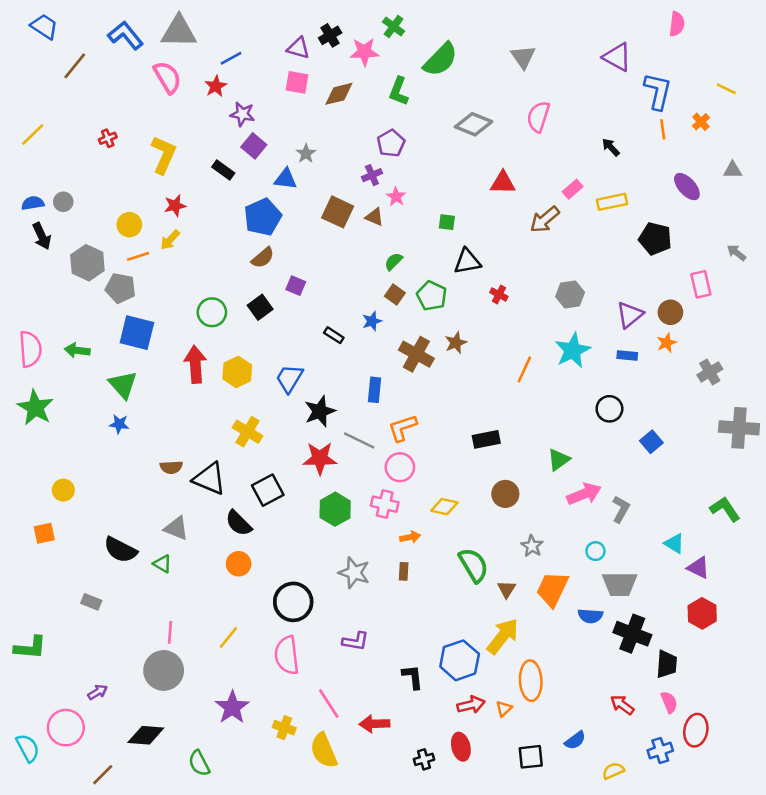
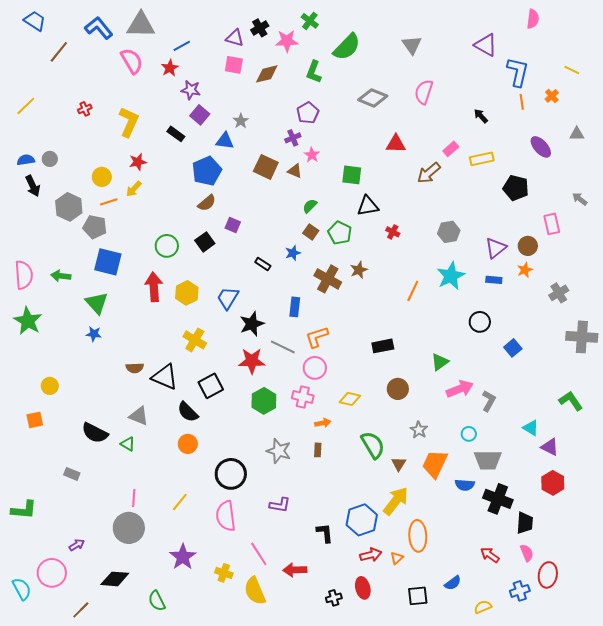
green square: (447, 222) -> (352, 175), size x1.5

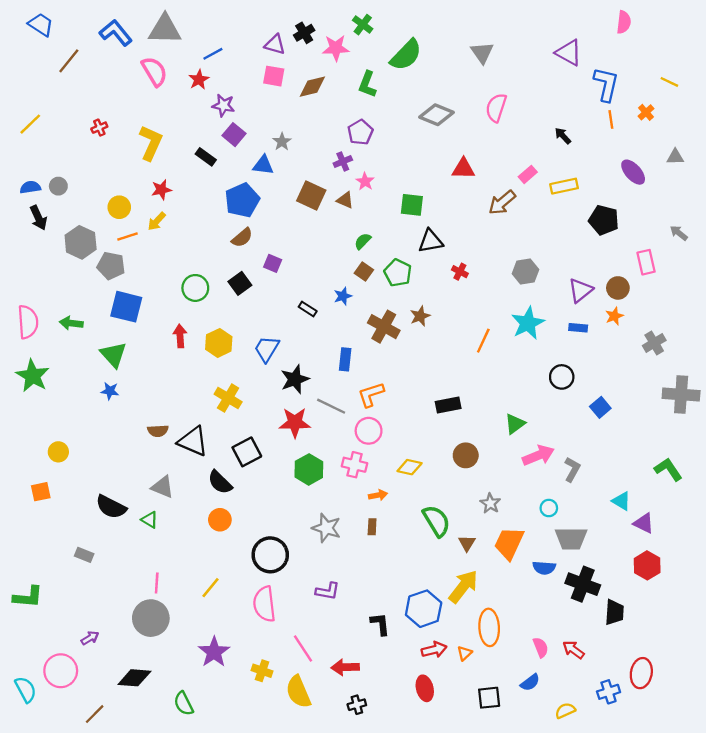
red arrow: (154, 287) -> (180, 336), size x0.7
pink semicircle: (527, 553) -> (541, 647), moved
black cross: (334, 598) -> (357, 705), moved

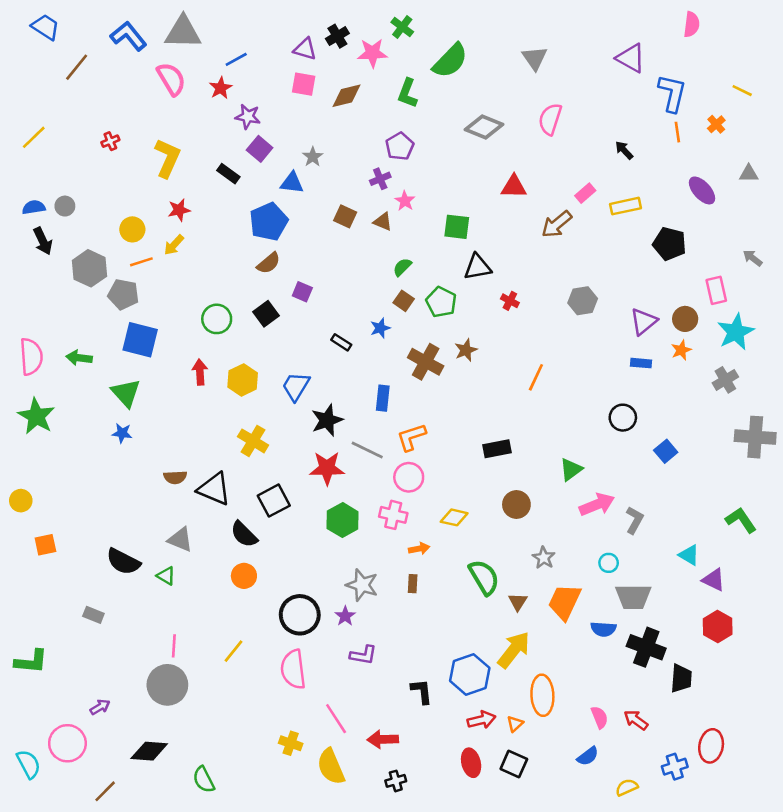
brown square: (311, 195) -> (345, 216), size x0.7
cyan star: (528, 323) -> (736, 332), moved
yellow circle: (58, 452) -> (21, 501), moved
purple star: (214, 652) -> (345, 616), moved, size x0.6
black square: (489, 698) -> (514, 764), moved, turned 30

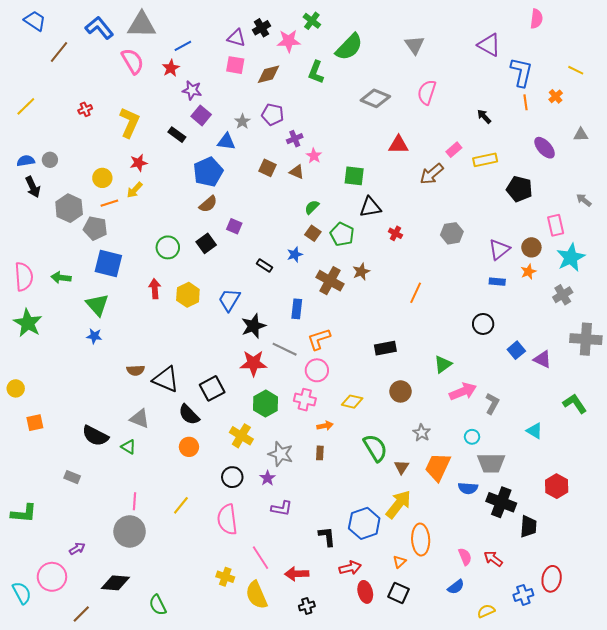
purple pentagon: (400, 146) -> (273, 114), moved, turned -30
yellow cross: (253, 441) -> (241, 436), moved
purple triangle: (714, 580) -> (543, 359), moved
black circle: (300, 615) -> (232, 477), size x0.7
red arrow: (481, 720) -> (350, 568), moved

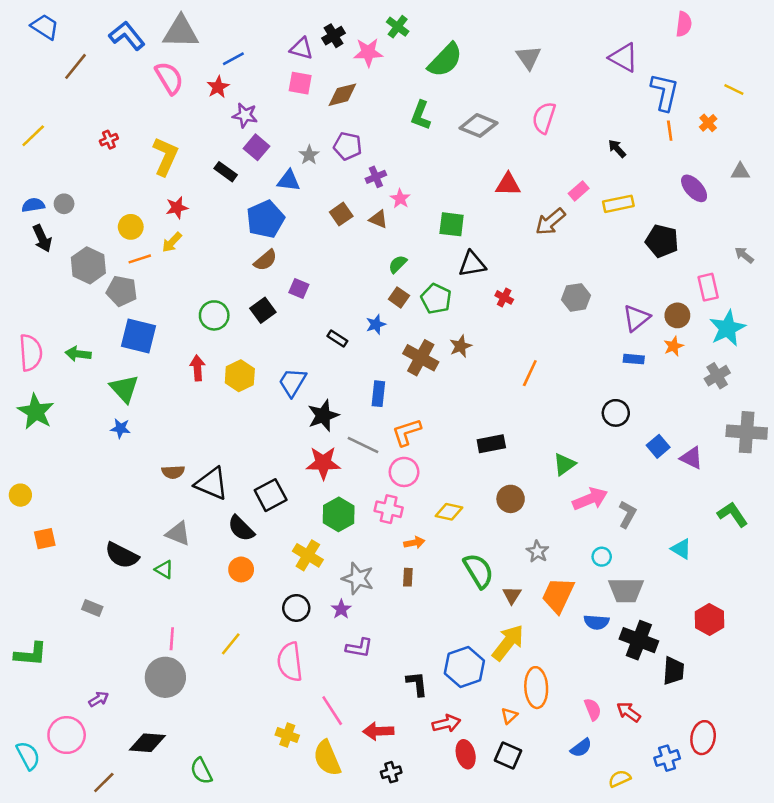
green L-shape: (316, 72) -> (421, 115), moved
brown square: (268, 168) -> (341, 214), turned 30

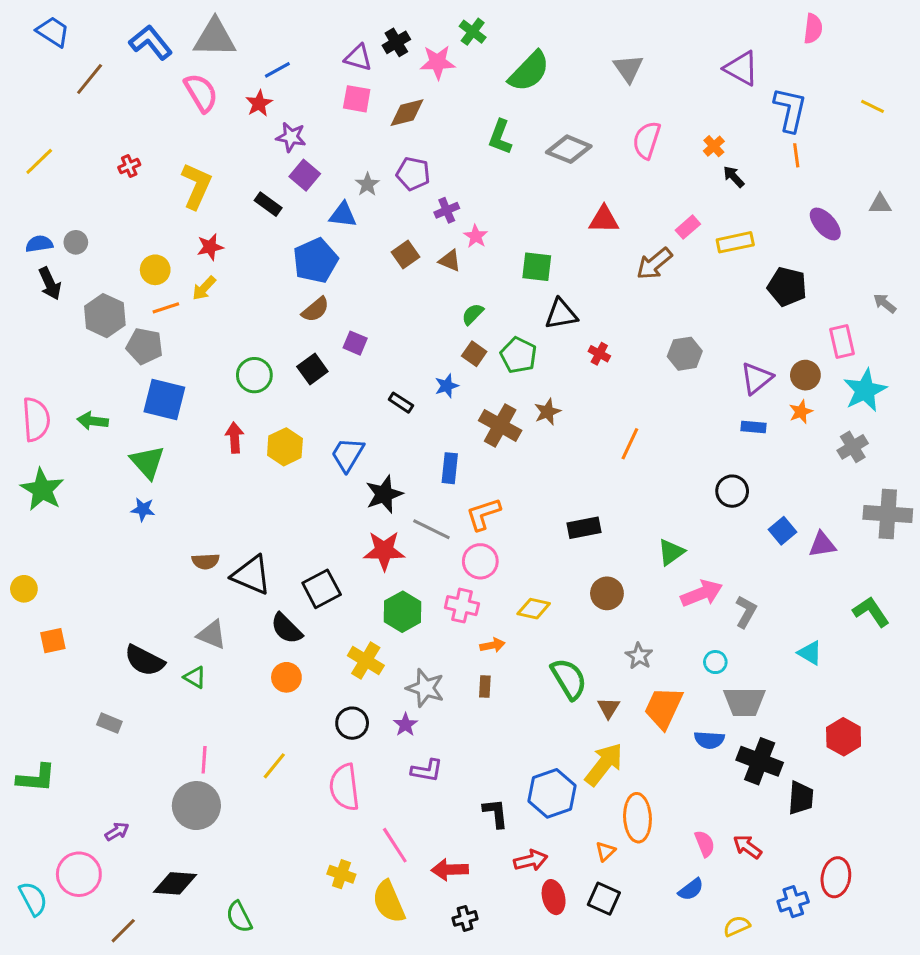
orange cross: (708, 123) -> (714, 146), moved
purple triangle: (691, 458) -> (822, 545), turned -35

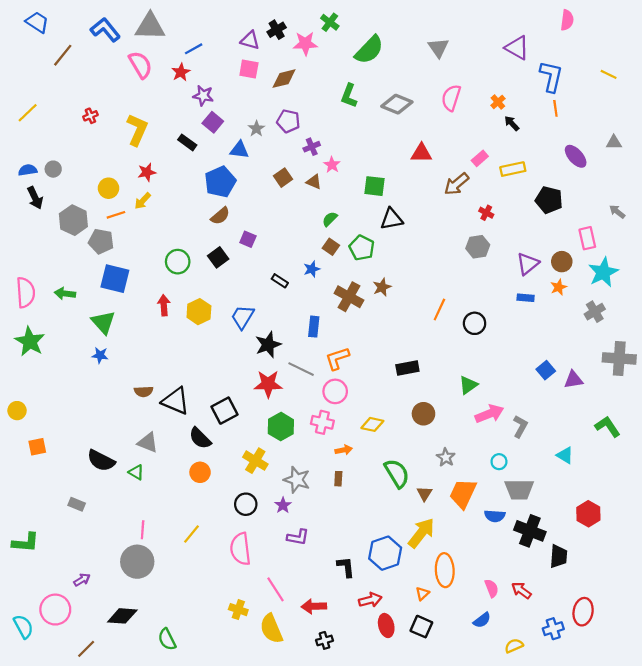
red cross: (599, 354) -> (486, 213), moved
black circle: (732, 491) -> (475, 323), moved

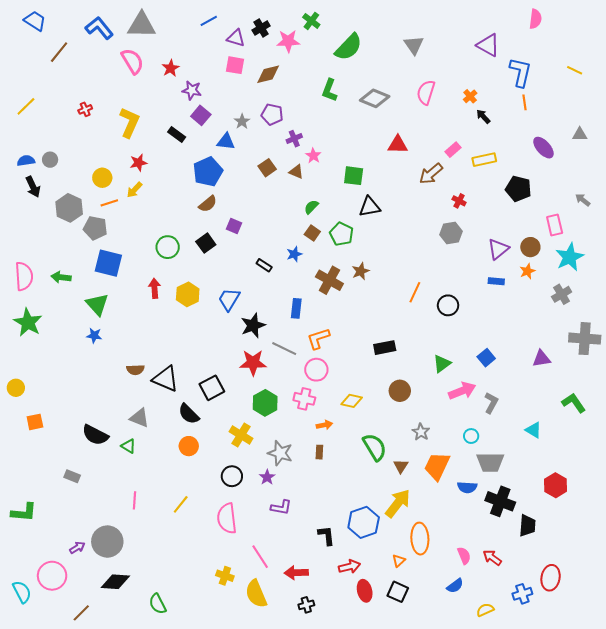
blue line: (194, 49) -> (209, 21), moved
blue square: (546, 370) -> (486, 358), moved
gray circle: (137, 562) -> (107, 542), moved

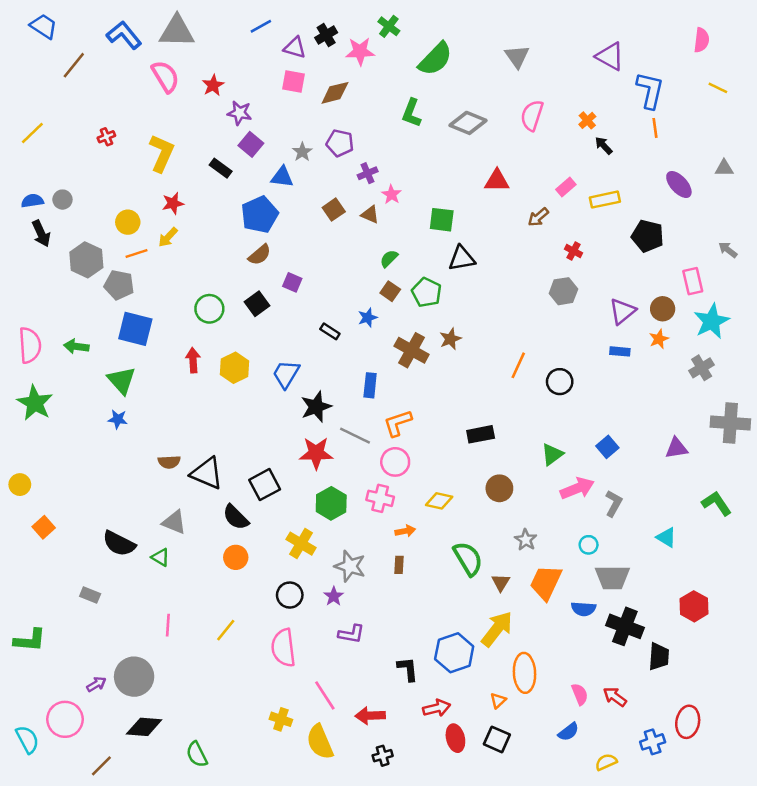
pink semicircle: (535, 19) -> (702, 40), moved
brown arrow: (431, 174) -> (538, 217), size x0.7
orange square: (35, 422) -> (44, 527), turned -30

